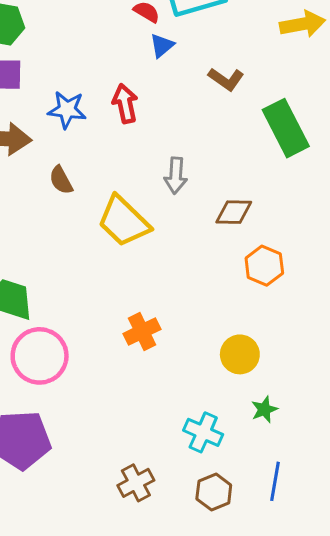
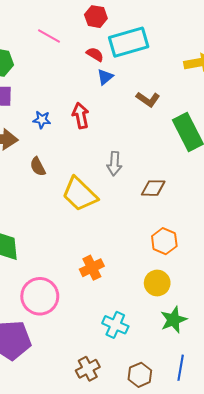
blue star: (67, 110) -> (42, 120), size x0.7
orange hexagon: (264, 266) -> (164, 241), moved
pink circle: (40, 356) -> (40, 296), moved
green star: (264, 409) -> (174, 320), size x1.5
cyan cross: (203, 432) -> (115, 325), moved

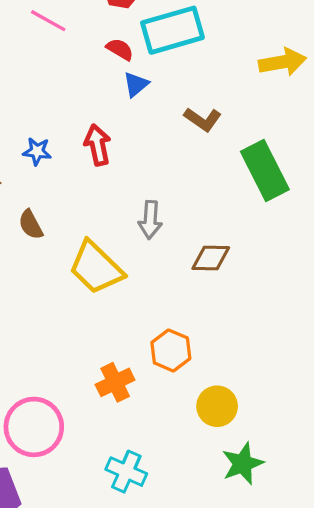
orange hexagon: (164, 241) -> (171, 350), moved
cyan cross: (115, 325) -> (126, 472), moved

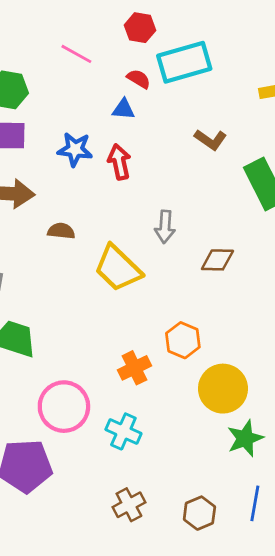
blue triangle: (136, 84) -> (123, 109), moved, turned 45
blue star: (37, 151) -> (75, 149), moved, size x1.4
brown semicircle: (31, 225) -> (61, 231), turned 124
yellow circle: (217, 406) -> (223, 389), size x1.4
cyan cross: (126, 472) -> (123, 431), moved

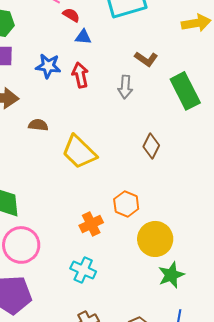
red semicircle: (139, 79) -> (71, 15), moved
gray arrow: (165, 227) -> (125, 87), moved
brown diamond: (217, 260) -> (151, 146), turned -65
pink circle: (64, 407) -> (21, 245), moved

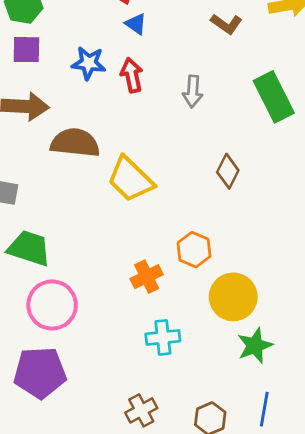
blue triangle: (83, 37) -> (136, 24), turned 30
brown L-shape: (146, 59) -> (226, 24), moved
brown semicircle: (38, 125) -> (75, 143), size x1.8
cyan cross: (83, 270) -> (163, 337), moved, turned -30

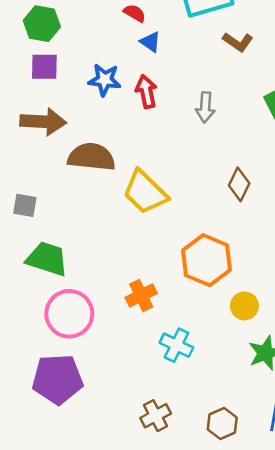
orange hexagon: (194, 250) -> (207, 260), size x1.5
orange cross: (147, 277) -> (141, 295), moved
yellow circle: (233, 297) -> (244, 306), size x0.6
cyan cross: (163, 337) -> (176, 345), turned 32

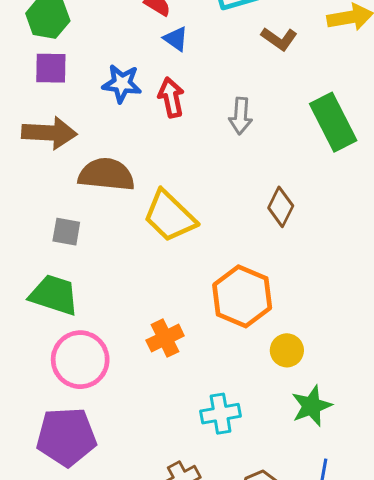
gray square: (25, 205) -> (66, 232), moved
cyan cross: (176, 345) -> (221, 414), moved, turned -36

